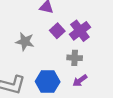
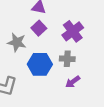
purple square: (57, 31) -> (39, 28), moved
blue hexagon: (48, 82) -> (40, 64), moved

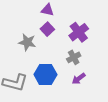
gray cross: (67, 59) -> (74, 57), turned -32
blue hexagon: (40, 64) -> (45, 75), moved

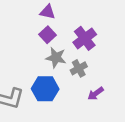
gray star: (27, 42) -> (56, 58), moved
purple arrow: (79, 79) -> (96, 94), moved

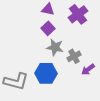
purple cross: (85, 38) -> (78, 14), moved
purple arrow: (96, 94) -> (88, 69), moved

